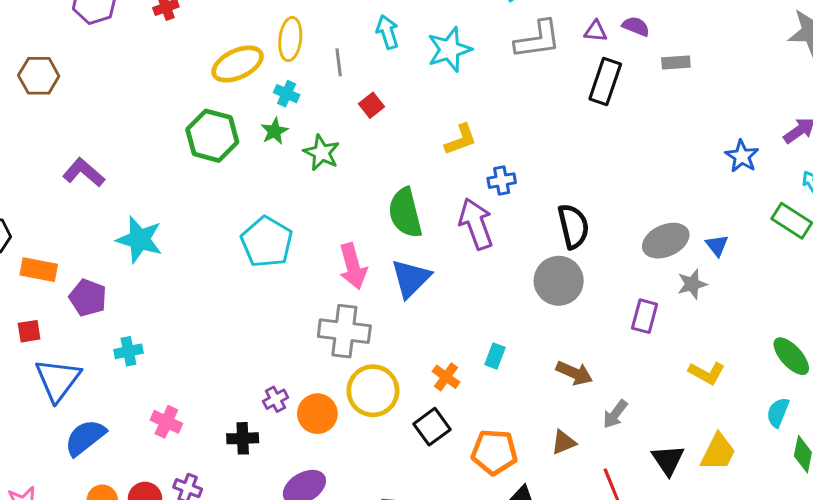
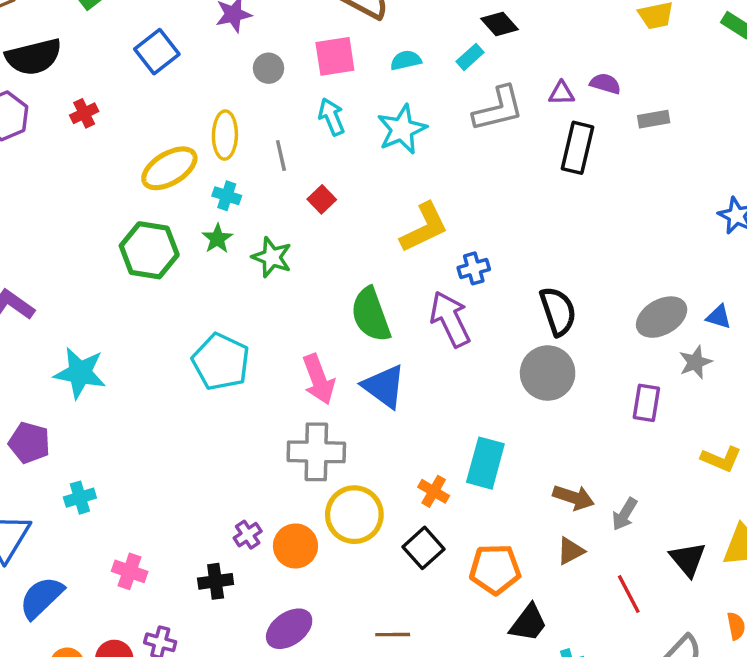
yellow L-shape: (461, 140) -> (424, 228), size x1.4
blue triangle: (717, 245) -> (719, 317), turned -30
blue triangle: (411, 278) -> (384, 386), turned -33
cyan rectangle: (495, 356) -> (485, 463), size x1.8
brown arrow: (574, 373) -> (574, 497), moved

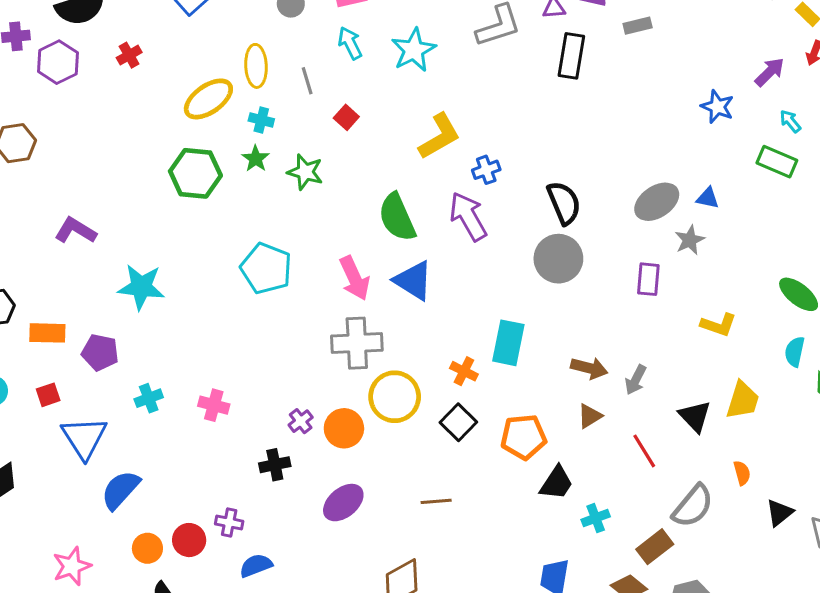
pink cross: (130, 571) -> (214, 405), moved

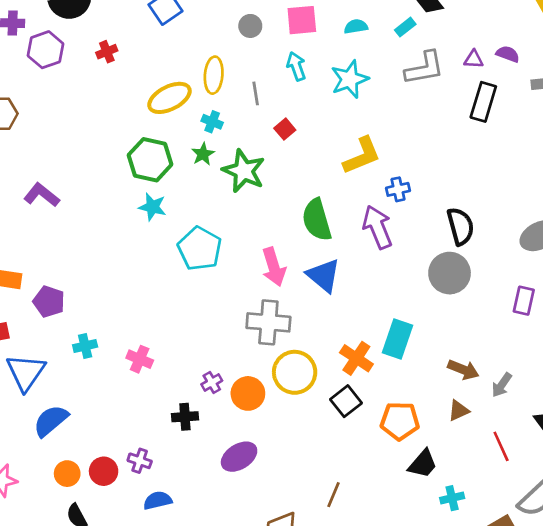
green star: (305, 172) -> (244, 171), size x1.4
cyan star: (141, 287) -> (152, 207), moved, size x0.7
orange cross: (464, 371) -> (356, 358), size x1.4
brown line: (436, 501) -> (333, 495), moved, turned -70

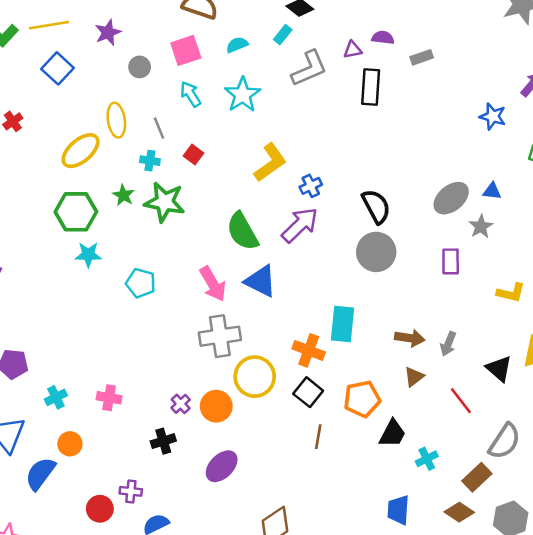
cyan cross: (212, 122) -> (150, 161), moved
purple arrow: (377, 227) -> (300, 225), turned 81
cyan pentagon: (200, 249) -> (141, 283), size x0.7
orange circle: (67, 474) -> (70, 444), moved
brown line: (333, 495) -> (318, 437), moved

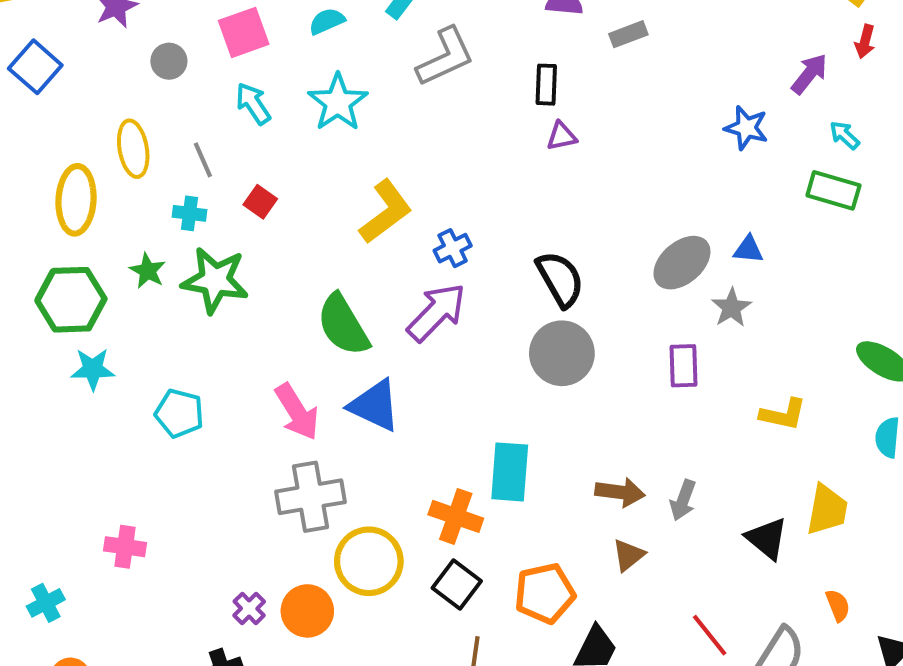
purple triangle: (353, 50) -> (562, 136), moved
black rectangle: (371, 87) -> (546, 85), size x0.7
yellow ellipse: (81, 151) -> (76, 200), turned -45
pink cross: (109, 398) -> (125, 547), moved
red line: (461, 401) -> (710, 635), moved

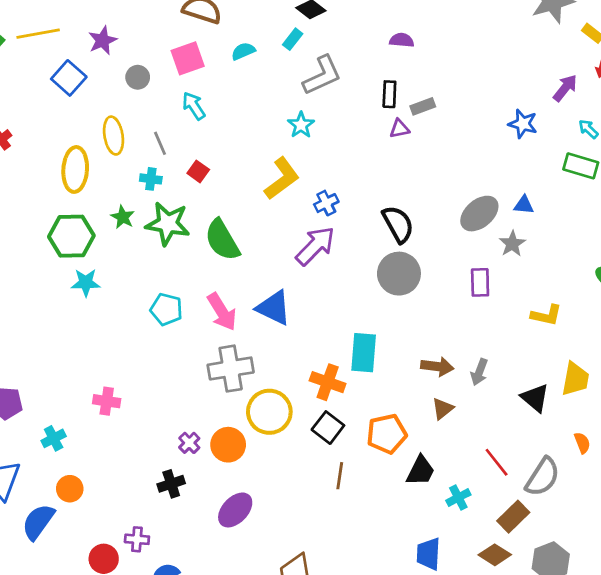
gray rectangle: (628, 34) -> (423, 106), moved
blue square: (35, 67) -> (69, 78), moved
cyan star: (338, 102) -> (301, 125), moved, size x0.7
green semicircle: (343, 325) -> (222, 240), moved
cyan pentagon: (179, 413) -> (166, 309), moved

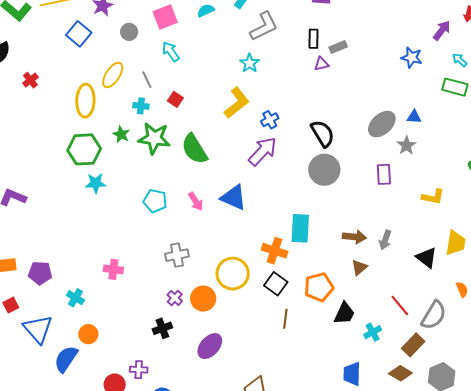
yellow ellipse: (114, 136) -> (113, 75), turned 44
pink arrow: (222, 312) -> (196, 201), size x0.7
gray cross: (231, 369) -> (177, 255), moved, size x0.7
cyan cross: (54, 438) -> (75, 298), turned -30

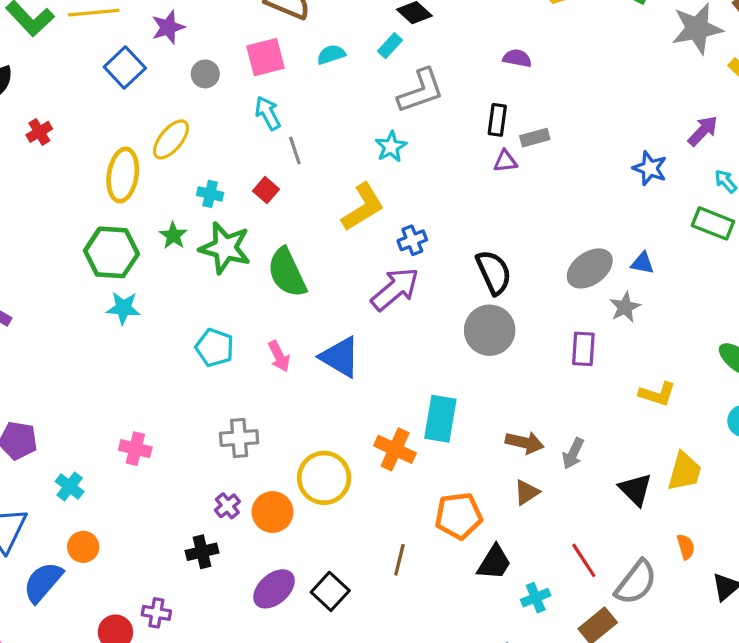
gray line: (147, 80) -> (295, 150), moved
black square: (276, 284) -> (330, 591), moved

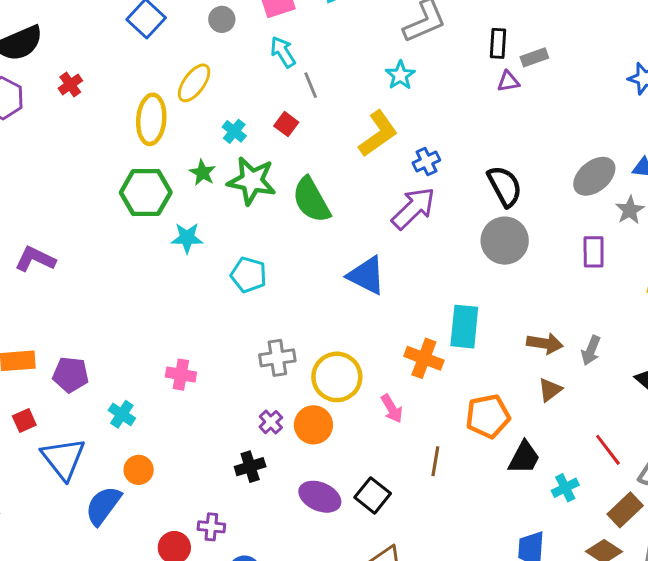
cyan cross: (210, 194) -> (234, 131), turned 30
cyan star: (123, 308) -> (187, 238), moved
pink arrow: (279, 356) -> (392, 409), moved
yellow circle: (324, 478) -> (337, 377), moved
purple ellipse: (274, 589) -> (320, 497), turned 69

